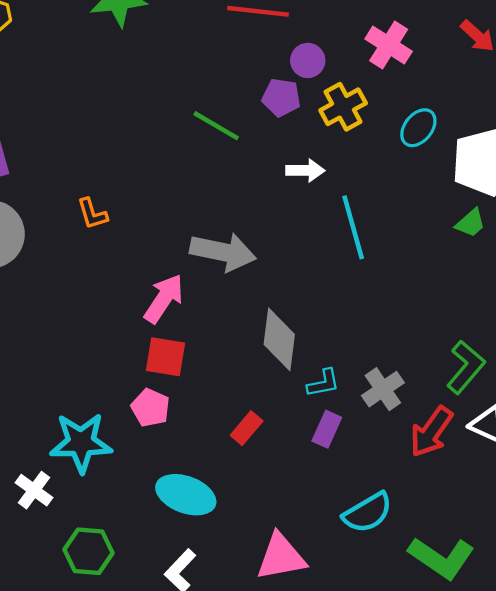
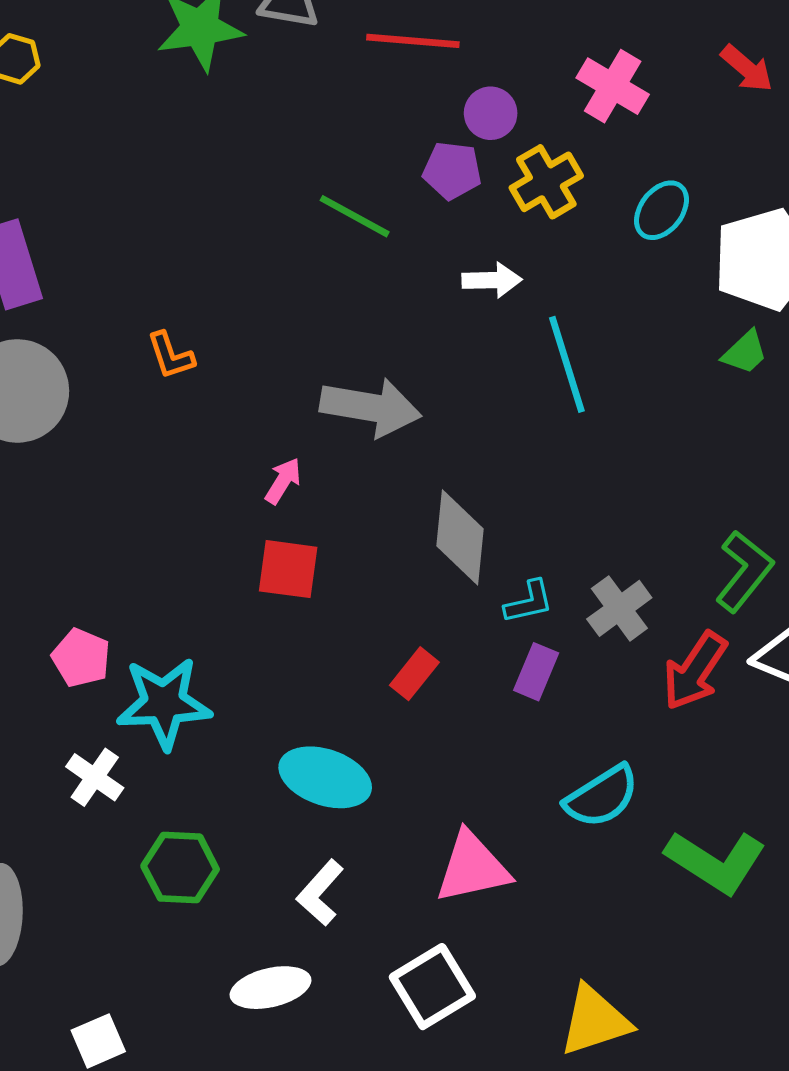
pink arrow: (164, 299) -> (283, 481), size x0.6
pink pentagon: (150, 408) -> (81, 658), moved

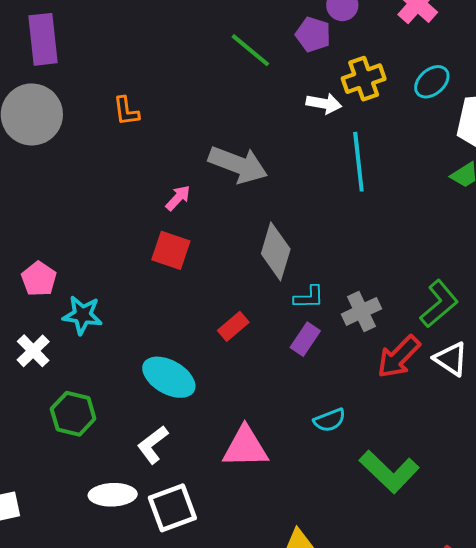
yellow cross: (546, 182) -> (364, 79), moved
cyan star: (164, 703) -> (82, 315), size x0.7
cyan semicircle: (602, 796) -> (330, 420), size x0.7
white square: (432, 987) -> (172, 508), moved

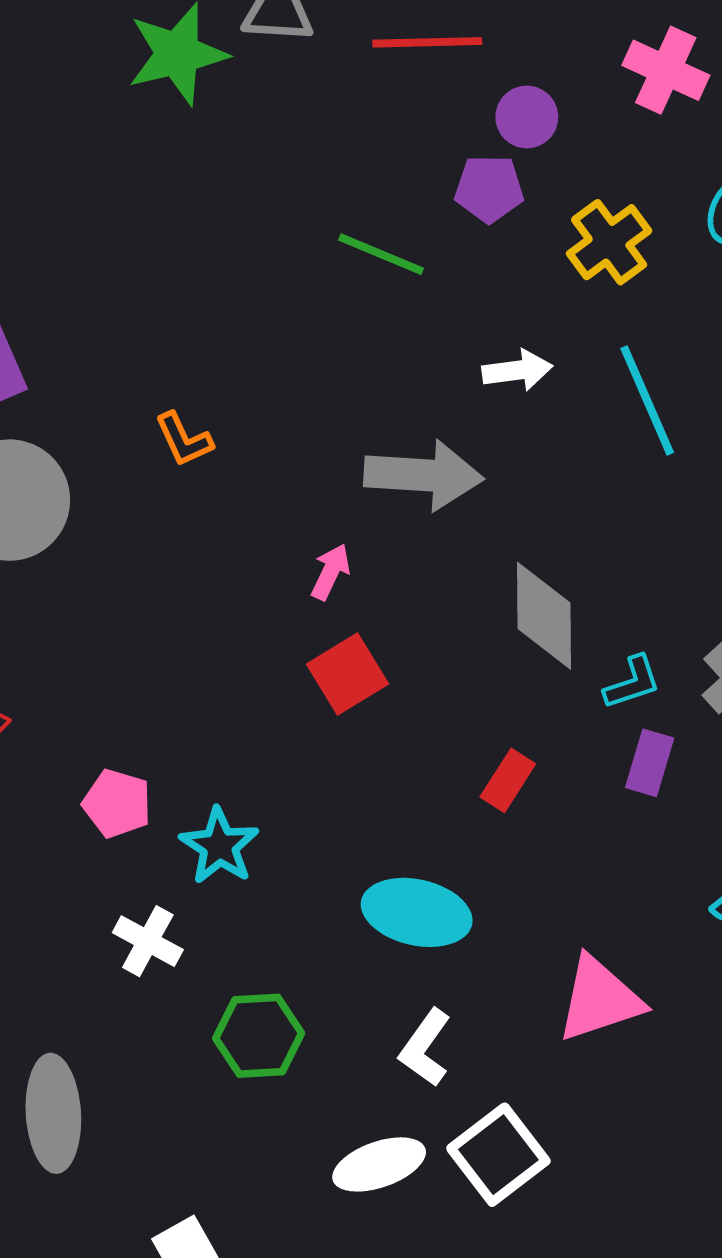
white arrow: (324, 104) -> (517, 370), moved
red square: (171, 250) -> (347, 674), turned -33
cyan star: (82, 315) -> (219, 846), turned -30

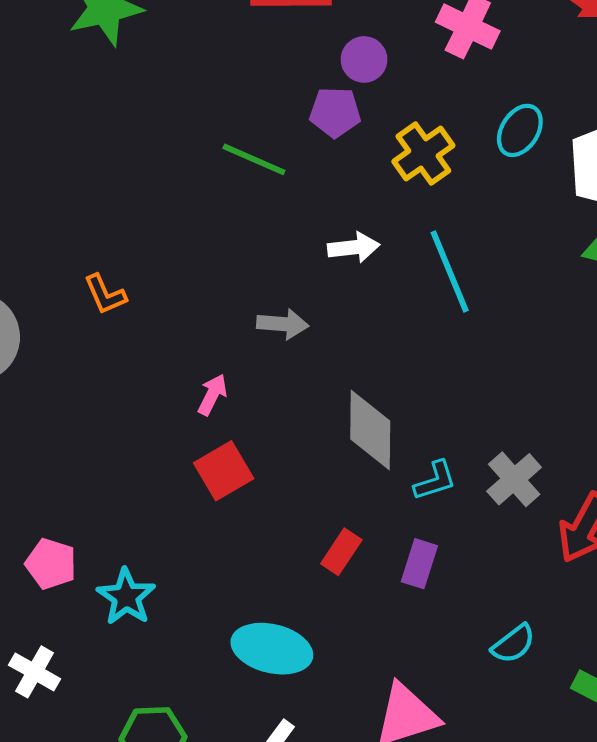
gray arrow: (424, 475) -> (283, 324), size x0.6
purple rectangle: (650, 763) -> (419, 564), moved
white cross: (148, 941) -> (35, 672), moved

